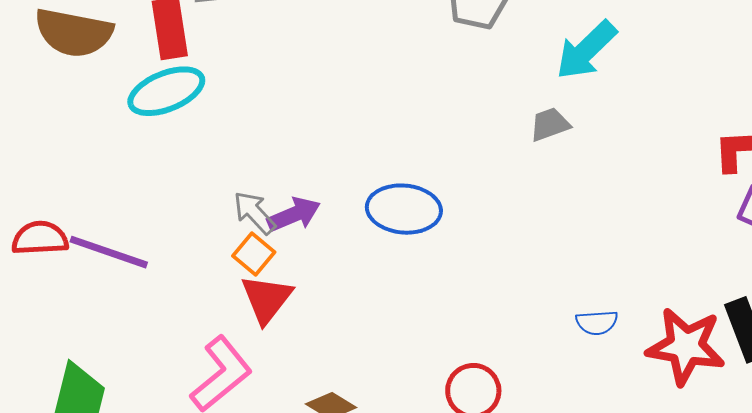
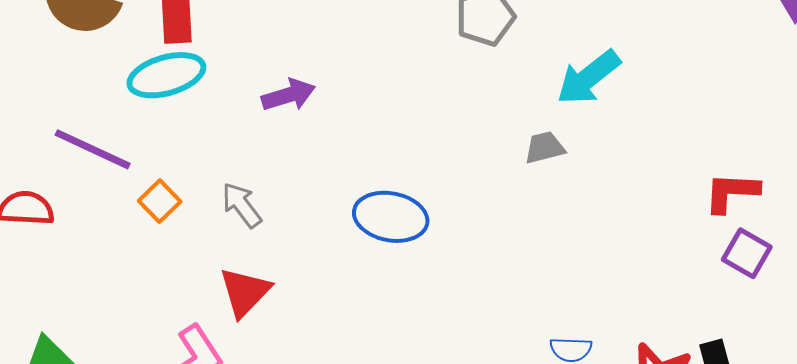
purple arrow: (294, 215) -> (288, 95), moved
purple line: (109, 252) -> (93, 149), moved
orange square: (254, 254) -> (160, 201), moved

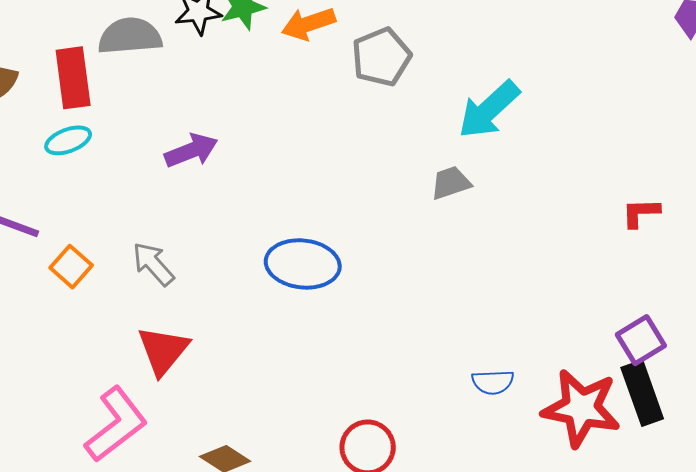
cyan ellipse: (166, 75) -> (68, 140), size x0.6
red L-shape: (732, 192) -> (641, 213), size x0.7
purple square: (747, 253) -> (641, 340), moved, turned 33

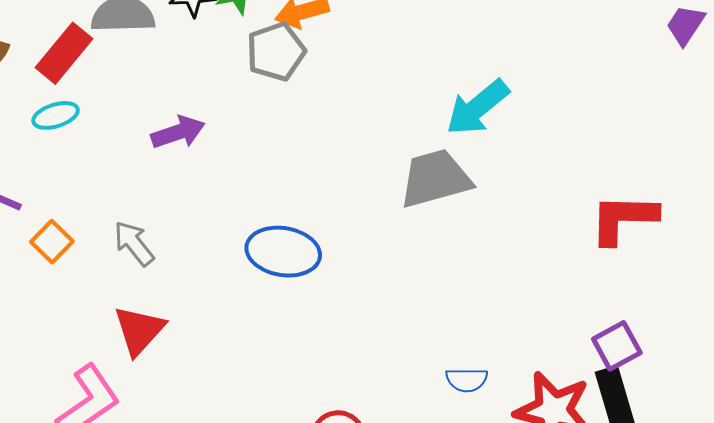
gray pentagon: (381, 57) -> (276, 52), moved
red rectangle: (73, 78) -> (64, 53), turned 44
gray trapezoid: (451, 183) -> (435, 179), size x1.8
red L-shape: (641, 213) -> (623, 219), size x1.8

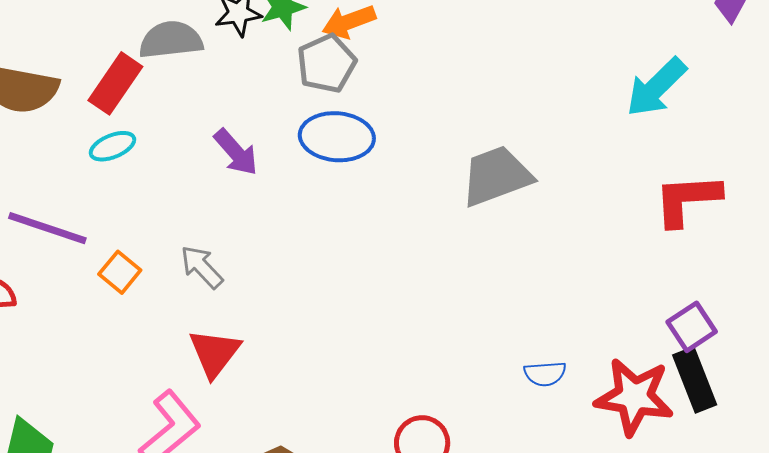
cyan arrow: (477, 107) -> (656, 87), moved
purple arrow: (178, 132) -> (236, 152), turned 72
blue ellipse: (283, 252) -> (337, 137), moved

